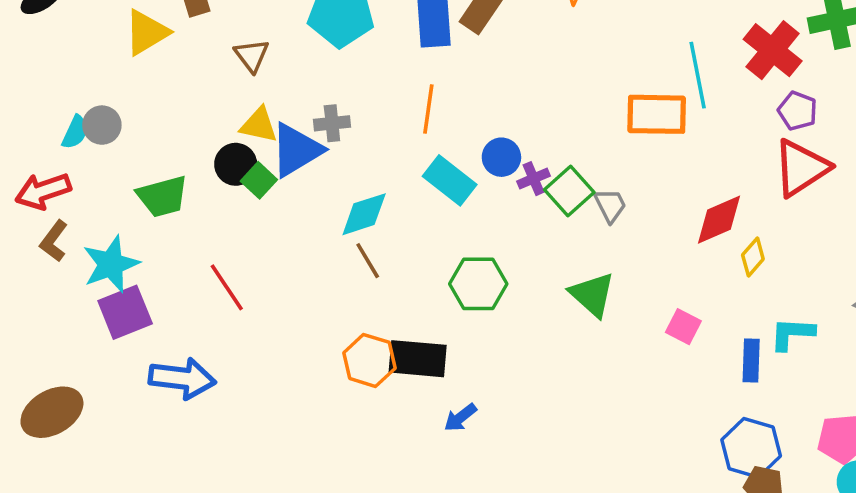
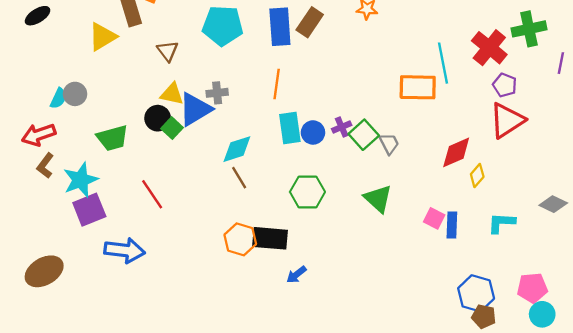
blue circle: (501, 157) -> (313, 132), moved
cyan rectangle: (450, 180) -> (290, 128), turned 44
blue rectangle: (751, 360) -> (452, 225), moved

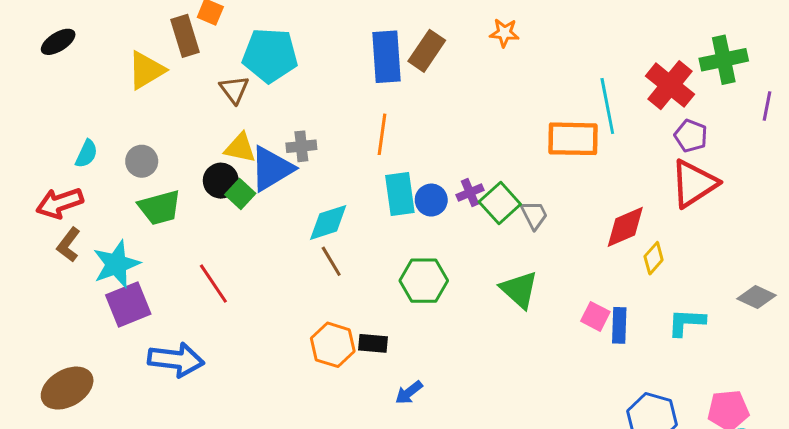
cyan pentagon: (223, 26) -> (270, 55), moved
gray circle: (75, 94) -> (142, 161), moved
black rectangle: (270, 238) -> (373, 343), size x0.6

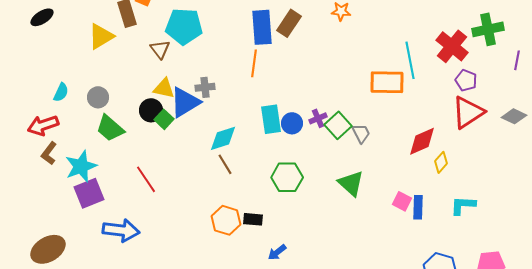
orange line: (382, 134) -> (254, 63), moved
green trapezoid: (160, 207) -> (110, 128), turned 56
gray diamond: (757, 297) -> (514, 116), moved

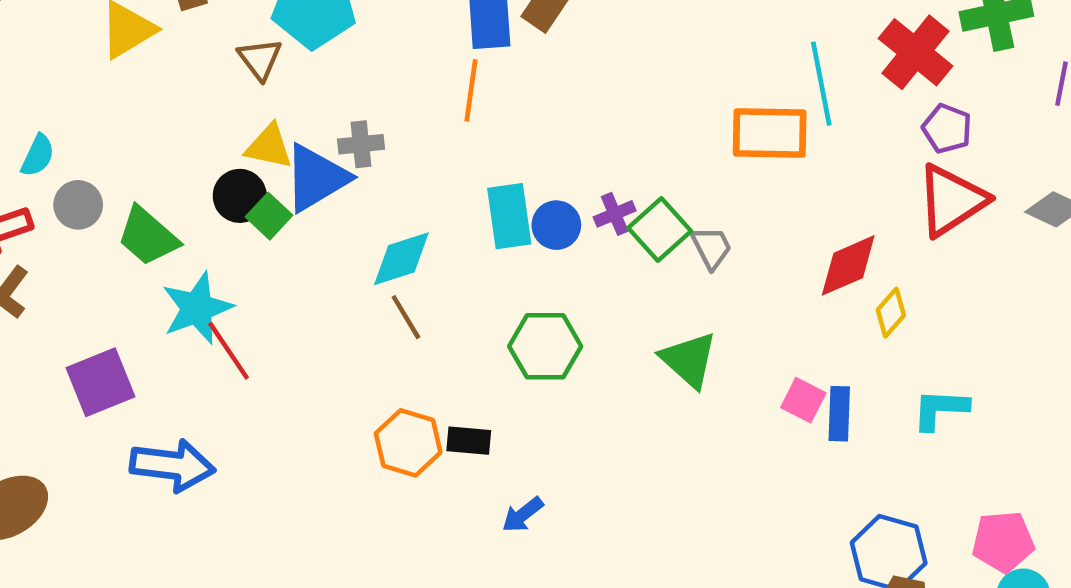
gray circle: (98, 97) -> (78, 205), moved
cyan star: (81, 166) -> (197, 308), moved

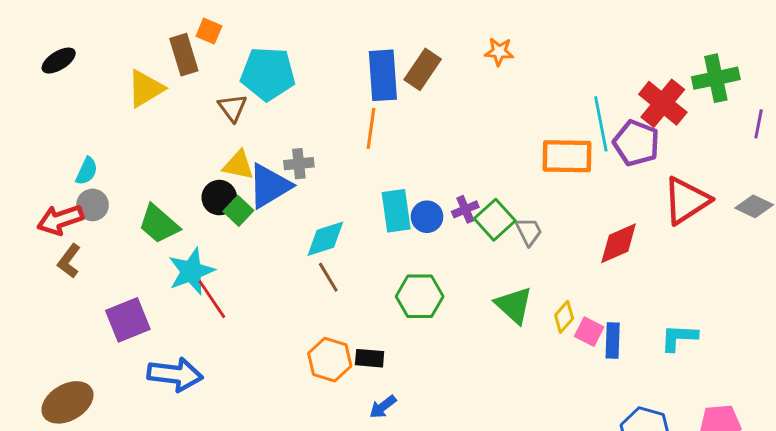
purple pentagon: (947, 129) -> (636, 143), moved, size x1.4
gray circle: (78, 205) -> (93, 205), moved
yellow diamond: (891, 313) -> (564, 317), moved
blue arrow: (523, 515) -> (383, 407), moved

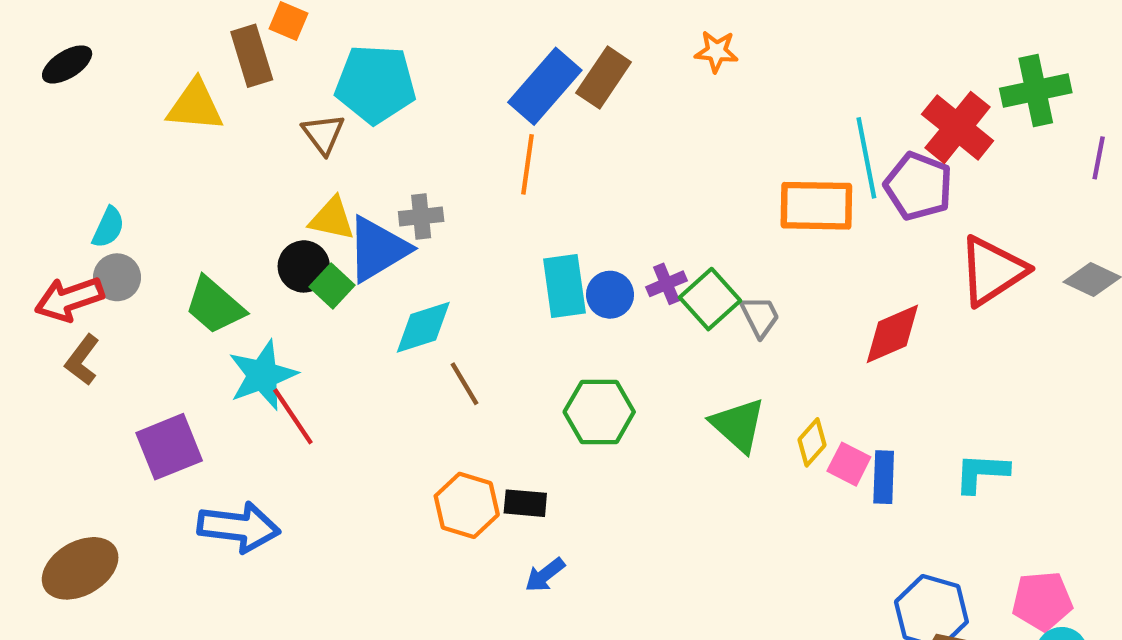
blue rectangle: (383, 75) -> (545, 86), turned 45
yellow triangle: (146, 89) -> (195, 106), turned 36
cyan diamond: (325, 239) -> (423, 327), moved

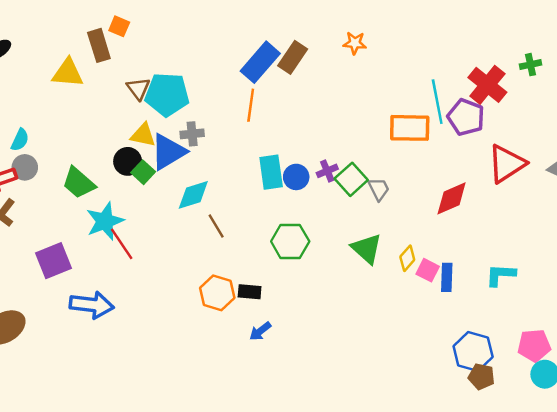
cyan pentagon: (375, 84) -> (167, 94), moved
green cross: (1036, 91) -> (530, 65), size x0.6

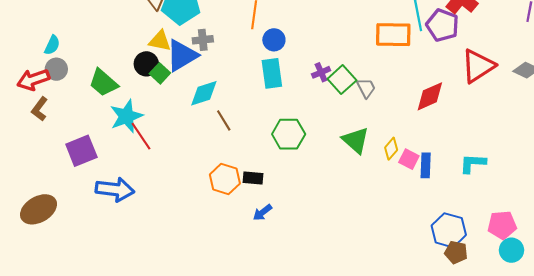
blue circle: (296, 177) -> (274, 40), moved

